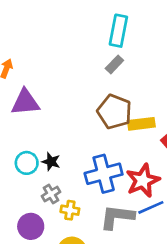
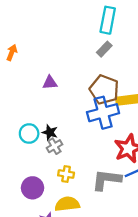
purple triangle: (25, 102) -> (50, 83), moved, size x0.6
blue cross: (104, 174) -> (103, 113), moved
gray cross: (51, 194) -> (54, 146), moved

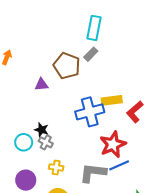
brown pentagon: (104, 90) -> (67, 66), moved
cyan circle: (29, 133) -> (24, 142), moved
gray cross: (54, 146) -> (46, 142), turned -32

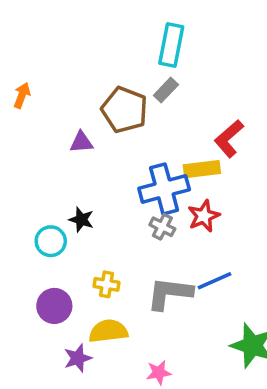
red L-shape: (135, 112) -> (229, 139), moved
gray cross: (46, 142) -> (162, 227), moved
red star: (113, 144) -> (204, 216), moved, size x0.7

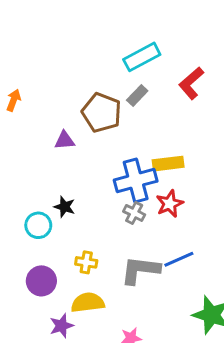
cyan rectangle: (171, 45) -> (142, 57), turned 51
red L-shape: (229, 139) -> (191, 83), moved

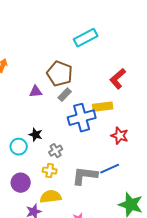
red L-shape: (191, 83) -> (118, 79), moved
gray rectangle: (137, 96) -> (65, 95), moved
red star: (170, 204) -> (120, 136), moved, turned -30
gray cross: (134, 213) -> (56, 151), moved, turned 32

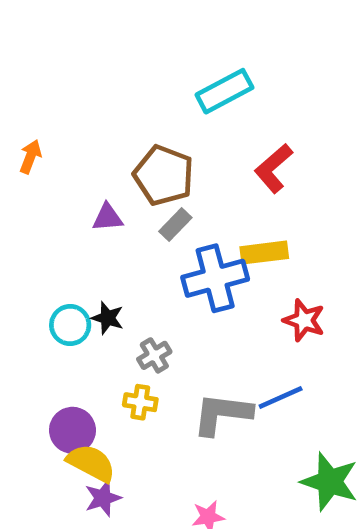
red L-shape: (118, 79) -> (274, 168), moved
cyan circle: (19, 147) -> (70, 325), moved
yellow semicircle: (51, 197) -> (91, 463), moved, turned 35

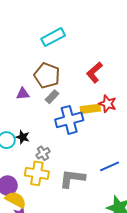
cyan rectangle: (224, 91) -> (53, 37), moved
red star: (304, 320) -> (108, 104), moved
blue line: (281, 397) -> (110, 166), moved
yellow cross: (140, 402) -> (37, 173), size x1.6

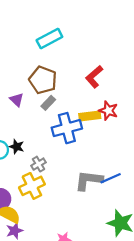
purple triangle: (23, 94) -> (17, 100), turned 48
yellow cross: (37, 173) -> (32, 186), turned -35
gray L-shape: (72, 178) -> (89, 180), moved

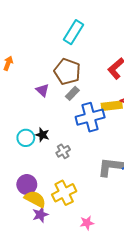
cyan rectangle: (49, 39) -> (73, 32), turned -30
yellow cross: (32, 186) -> (64, 193), moved

